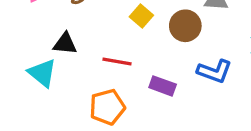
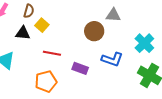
yellow square: (141, 16) -> (42, 25), moved
black triangle: (65, 44) -> (23, 33), moved

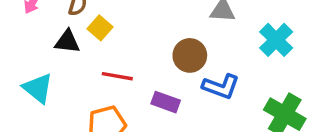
brown circle: (94, 31) -> (190, 55), moved
cyan cross: (144, 43) -> (276, 40), moved

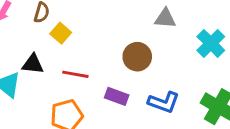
black triangle: (67, 42) -> (33, 64), moved
blue L-shape: (221, 87) -> (164, 102), moved

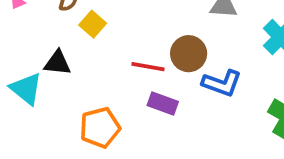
red line: (75, 74) -> (148, 67), moved
blue L-shape: (164, 102) -> (222, 83), moved

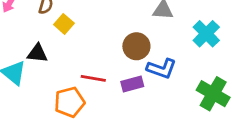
red line: (148, 67) -> (93, 78), moved
purple rectangle: (163, 104) -> (132, 84), moved, turned -35

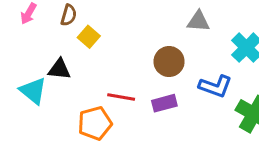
blue L-shape: (162, 69) -> (215, 86), moved

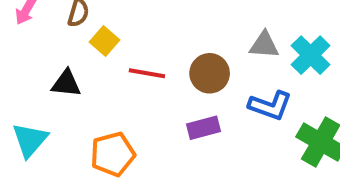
gray triangle: (198, 21) -> (264, 45), moved
cyan triangle: (33, 91) -> (30, 140), moved, turned 32
red line: (121, 97) -> (147, 73), moved

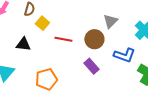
gray triangle: (264, 45) -> (110, 21), moved, turned -49
purple rectangle: (204, 128) -> (91, 66), turned 63

